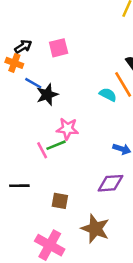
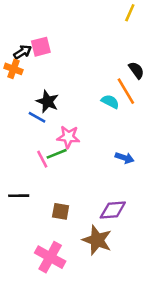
pink square: (59, 48) -> (41, 47), moved
blue line: (33, 83) -> (37, 117), moved
black star: (47, 95) -> (47, 102), turned -30
purple diamond: (110, 183) -> (113, 210), moved

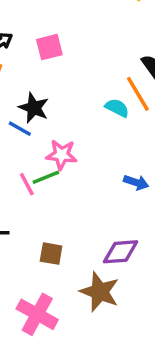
pink square: (41, 47) -> (49, 47), moved

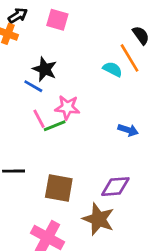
pink square: (49, 47) -> (57, 20), turned 30
pink line: (27, 184) -> (39, 119), moved
brown square: (51, 254) -> (59, 188), size x1.5

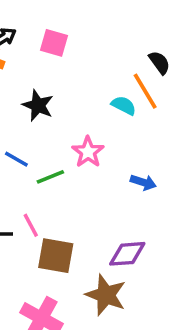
blue line: (33, 86) -> (16, 159), moved
pink star: (67, 107) -> (88, 152), moved, turned 30
pink line: (39, 119) -> (31, 225), moved

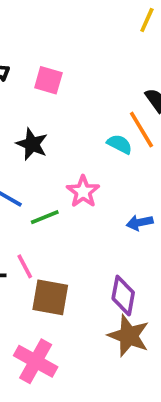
blue arrow: (143, 182) -> (140, 223), turned 150
purple diamond: (127, 254) -> (123, 296), turned -75
brown star: (106, 295) -> (129, 336), moved

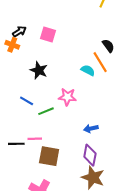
pink star: (83, 192) -> (67, 97), turned -30
blue arrow: (140, 223) -> (91, 129), moved
pink line: (25, 266) -> (35, 139), turned -64

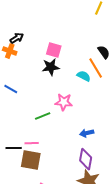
pink square: (48, 35) -> (54, 50), moved
black star: (39, 70) -> (51, 67), moved, turned -30
blue line: (27, 101) -> (11, 89), moved
brown square: (49, 156) -> (31, 160), moved

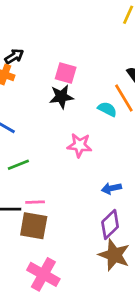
green line: (43, 116) -> (18, 165), moved
purple diamond: (86, 159) -> (110, 224), turned 35

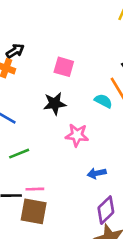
black star: (61, 97) -> (55, 104), moved
blue arrow: (111, 188) -> (97, 173), moved

